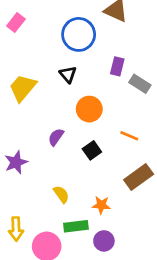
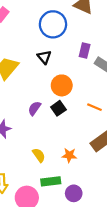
black square: (92, 150) -> (58, 108), moved
orange star: (101, 205) -> (69, 155), moved

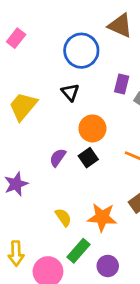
orange star: (69, 155) -> (102, 217), size x1.5
green rectangle: (51, 181) -> (79, 251), turned -42

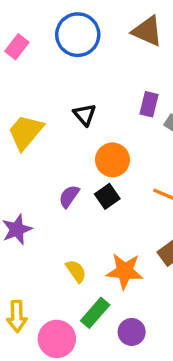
blue circle: (81, 51) -> (78, 35), moved

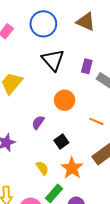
black triangle: (85, 115) -> (53, 60), moved, size x1.6
black square: (107, 196) -> (61, 142), moved
orange star: (125, 271) -> (72, 168), turned 30

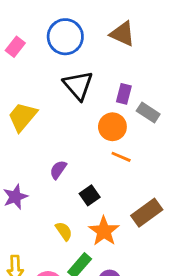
orange circle: (65, 100) -> (112, 127), moved
orange line: (96, 121) -> (121, 157), moved

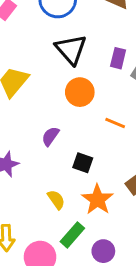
orange circle: (112, 127) -> (80, 92), moved
black square: (90, 195) -> (83, 163), turned -36

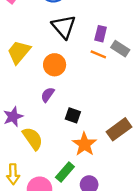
orange circle: (80, 92) -> (55, 65), moved
orange line: (115, 123) -> (98, 54), moved
yellow semicircle: (56, 200) -> (33, 139), moved, size x1.5

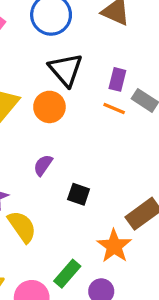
orange circle: (55, 65) -> (49, 107), moved
orange star: (84, 144) -> (114, 246), moved

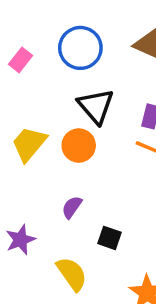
yellow semicircle: (22, 227) -> (72, 274), moved

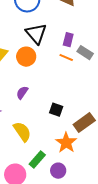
black square: (109, 238) -> (56, 110), moved

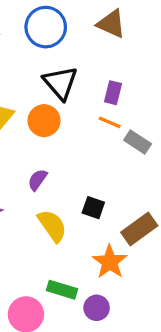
gray rectangle: (85, 53) -> (138, 142), moved
yellow semicircle: (22, 132) -> (52, 226), moved
green rectangle: (37, 160) -> (62, 290), turned 66

